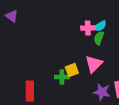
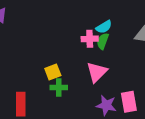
pink cross: (88, 28) -> (90, 39), moved
yellow square: (72, 70) -> (53, 72), moved

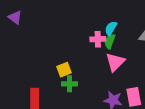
cyan semicircle: (104, 27) -> (111, 28), turned 152
pink triangle: (97, 72) -> (115, 62), moved

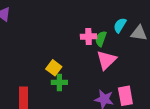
cyan semicircle: (111, 28) -> (120, 25), moved
yellow square: (64, 70) -> (54, 68), turned -32

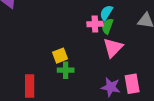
cyan semicircle: (120, 25) -> (106, 13), moved
yellow square: (54, 68) -> (60, 56), turned 32

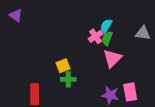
pink cross: (95, 24) -> (96, 36), turned -32

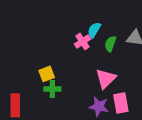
green semicircle: (107, 38) -> (110, 44), moved
pink triangle: (112, 58) -> (106, 79), moved

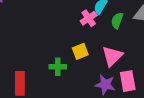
yellow square: (47, 74) -> (80, 51), moved

